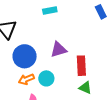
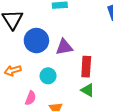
blue circle: (25, 56) -> (36, 41), moved
orange arrow: (26, 79) -> (13, 71), moved

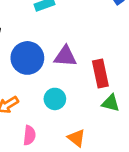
purple triangle: (64, 47) -> (65, 56), turned 30
pink semicircle: (31, 98) -> (29, 135), moved

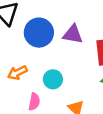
cyan circle: (55, 99) -> (53, 79), moved

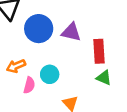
pink semicircle: (34, 102) -> (29, 85), moved

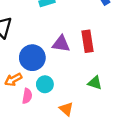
blue circle: (39, 29) -> (32, 58), moved
red rectangle: (99, 51) -> (88, 41), moved

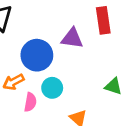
red rectangle: (88, 41) -> (103, 20), moved

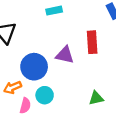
green triangle: (113, 86) -> (96, 98), turned -35

